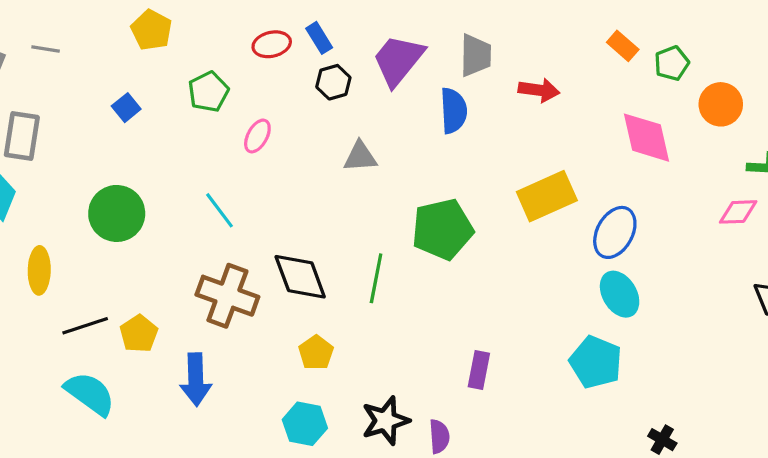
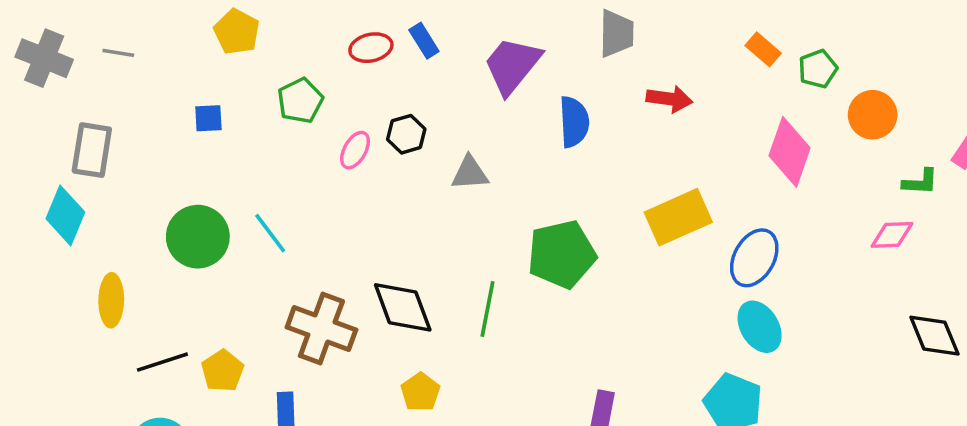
gray trapezoid: (476, 55) -> (616, 33), moved
black hexagon: (333, 82) -> (406, 134), moved
blue square: (126, 108) -> (208, 118), turned 36
pink diamond: (646, 138) -> (790, 152), turned 32
cyan line: (219, 210) -> (270, 233), moved

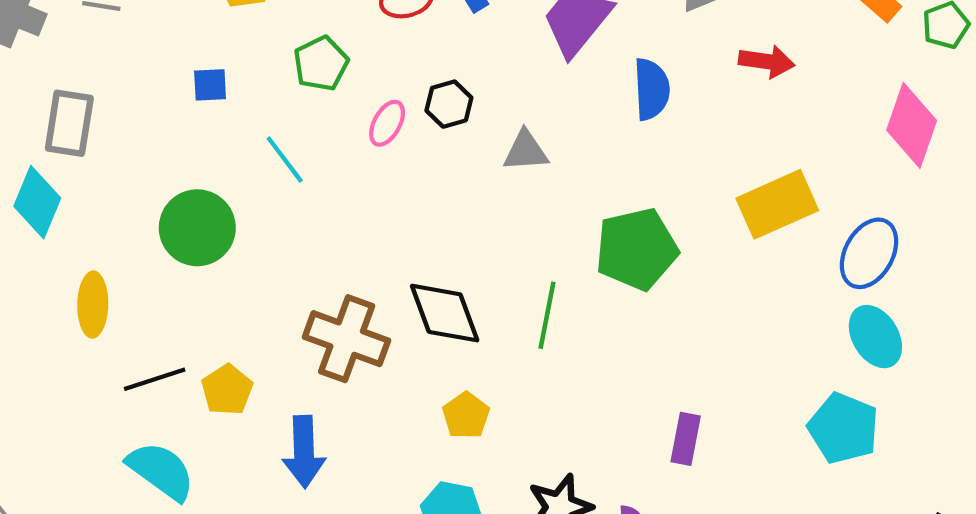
cyan line: (270, 233) -> (285, 160), moved

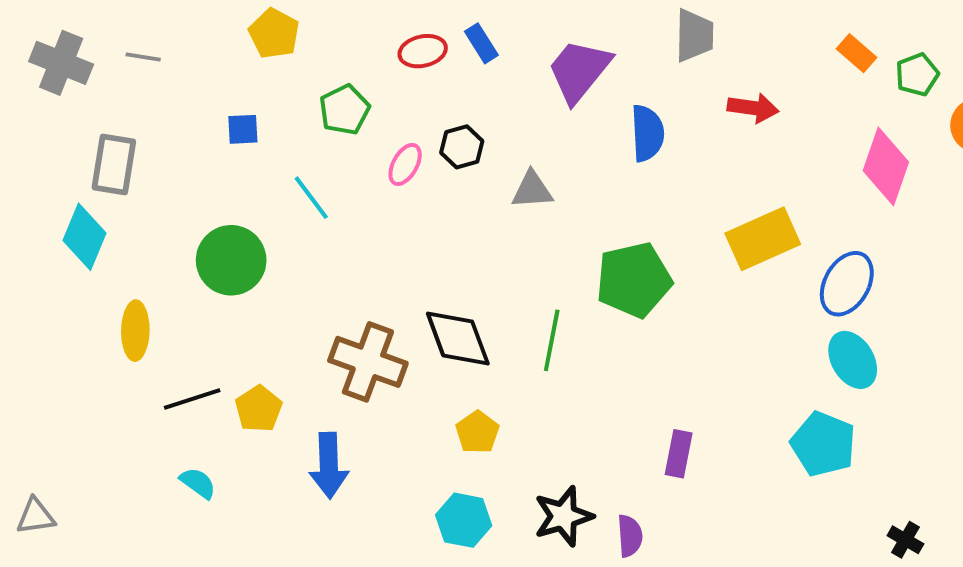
cyan semicircle: (161, 471) -> (198, 483), size x0.6

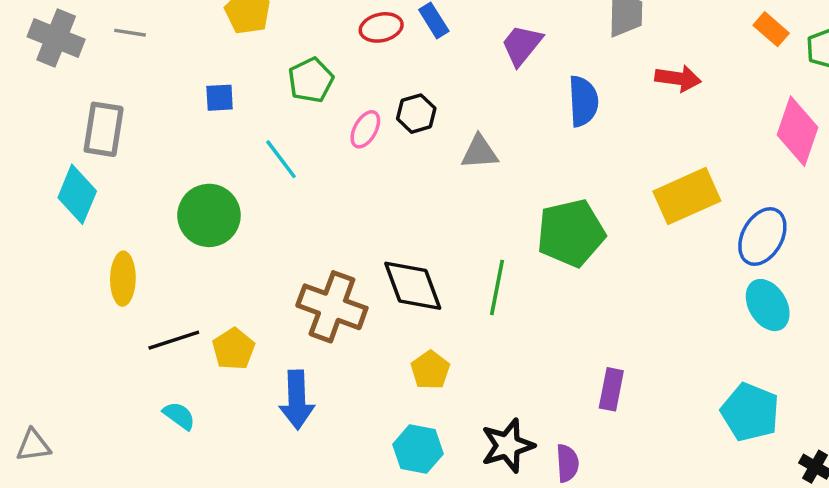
purple trapezoid: (579, 71) -> (522, 45), size x0.7
cyan pentagon: (823, 444) -> (750, 412), moved

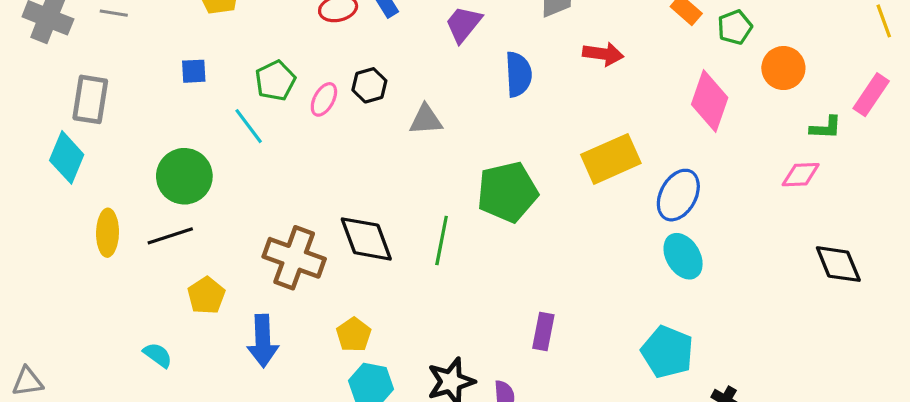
green pentagon: (311, 80) -> (275, 81), moved
black line: (174, 340) -> (170, 236), moved
yellow pentagon: (430, 370) -> (354, 335), moved

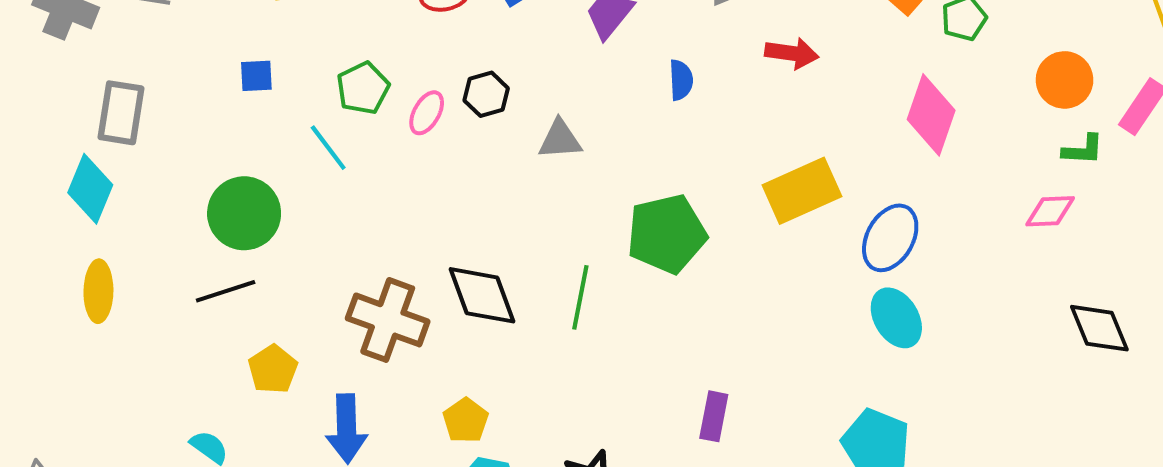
orange circle: (783, 68) -> (1065, 80), moved
blue semicircle: (518, 74) -> (681, 80), size x0.7
yellow ellipse: (108, 233) -> (98, 291), moved

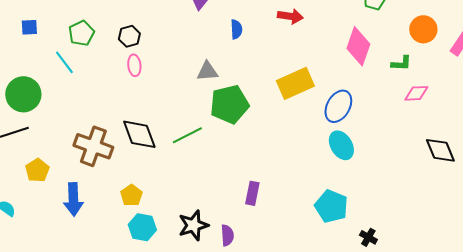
black hexagon: (486, 94) -> (129, 36), moved
pink ellipse: (427, 113) -> (134, 65), moved, turned -35
gray triangle: (560, 139) -> (207, 71), moved
green L-shape: (1083, 150) -> (401, 63), moved
green line: (580, 297) -> (187, 135), turned 52

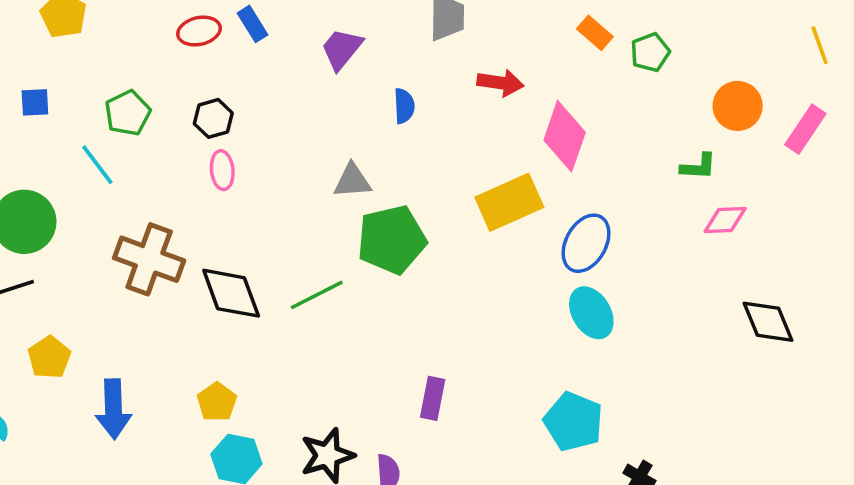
pink diamond: (358, 46) -> (565, 136), moved
brown cross: (93, 146) -> (149, 259), moved

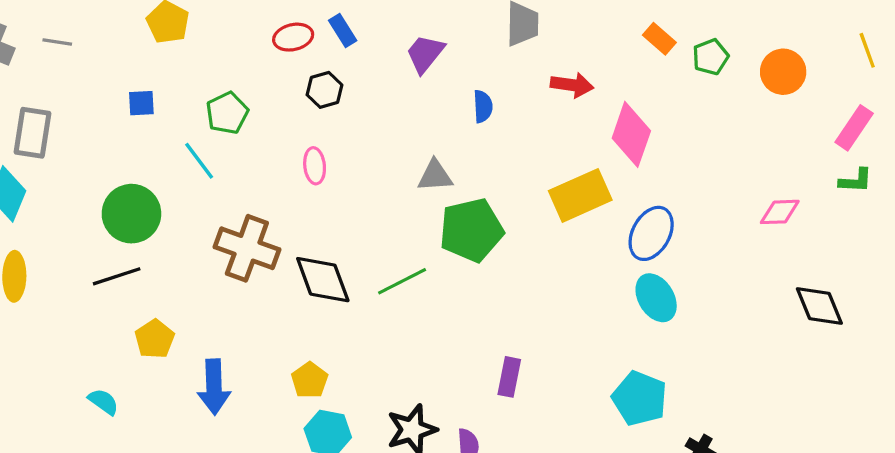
orange circle: (738, 106) -> (783, 72), moved
black hexagon: (213, 118) -> (324, 90), moved
green L-shape: (698, 167) -> (856, 181), moved

